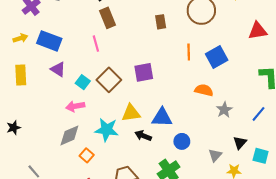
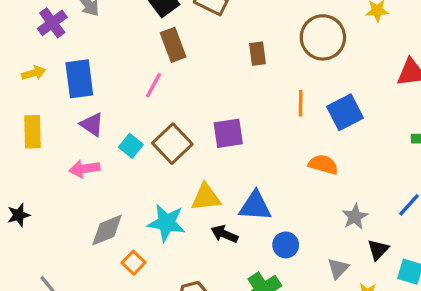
blue rectangle: (49, 41) -> (79, 79), turned 60
pink line: (96, 44) -> (153, 85), turned 42
pink arrow: (75, 106) -> (84, 169), moved
gray star: (224, 110) -> (355, 217), moved

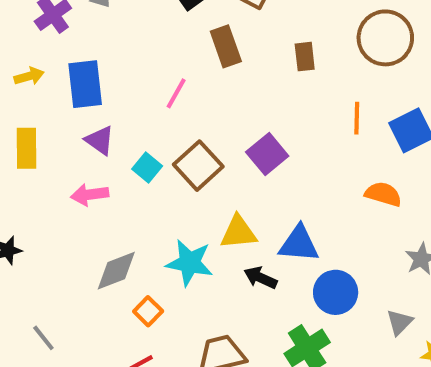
brown rectangle: (173, 45) -> (226, 46), moved
purple square: (228, 133) -> (267, 154), turned -32
blue circle: (286, 245) -> (336, 292), size x1.4

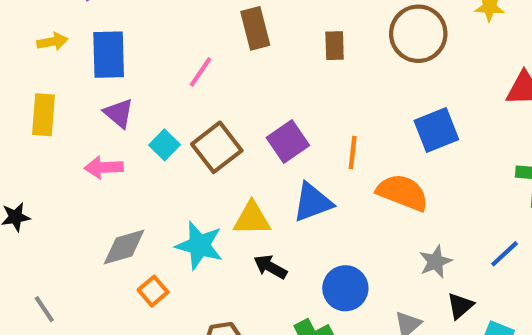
orange line: (357, 118) -> (353, 152), moved
orange semicircle: (383, 194) -> (403, 192), size x1.4
blue triangle: (299, 244) -> (313, 202), moved, turned -30

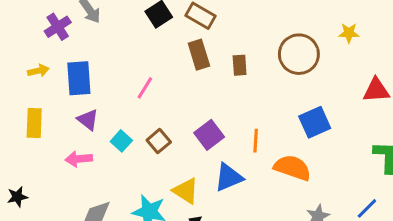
brown rectangle: (255, 28) -> (199, 55), moved
brown square: (217, 147) -> (159, 141), size x0.7
yellow triangle: (252, 219) -> (186, 191), turned 36

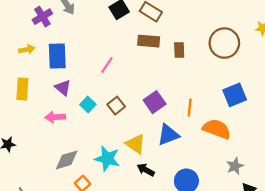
brown rectangle: (199, 55) -> (149, 41), turned -70

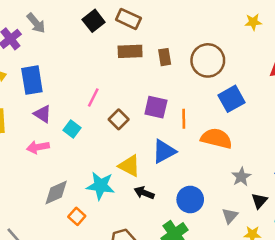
brown circle: (224, 43) -> (208, 60), moved
pink line: (107, 65) -> (93, 97), moved
purple square: (155, 102) -> (156, 107), moved, turned -35
brown square: (116, 106) -> (119, 119), moved

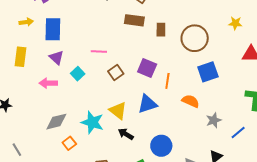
yellow star: (253, 22) -> (235, 23), moved
pink line: (93, 97) -> (99, 52), turned 56
orange semicircle: (216, 138) -> (191, 101), size x0.7
gray star: (241, 177) -> (214, 120), moved

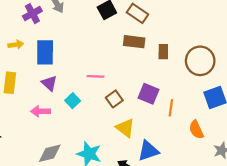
orange semicircle: (191, 101) -> (196, 130), turned -138
blue triangle: (147, 104) -> (148, 151), moved
yellow triangle: (118, 111) -> (125, 128), moved

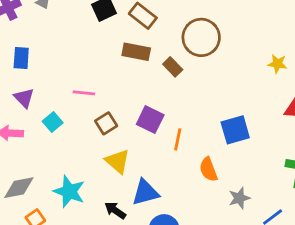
blue rectangle: (45, 52) -> (21, 58), size x0.7
brown rectangle: (163, 52) -> (173, 67), turned -48
brown circle: (200, 61) -> (201, 37), moved

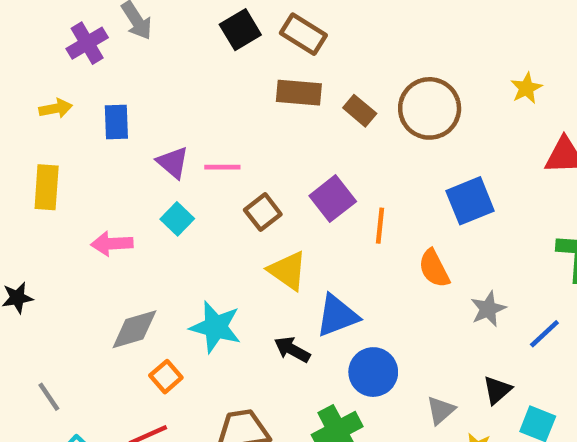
brown circle: (201, 37) -> (430, 108), moved
yellow star: (277, 64) -> (526, 88), turned -30
purple triangle: (24, 98) -> (173, 163), moved
purple square: (150, 120) -> (333, 199), turned 32

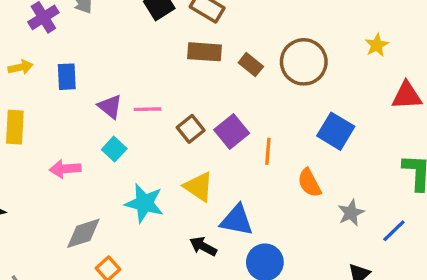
blue square: (470, 201) -> (336, 131), turned -36
brown square: (263, 212) -> (191, 129), moved
blue triangle: (337, 316) -> (237, 220), turned 33
cyan star: (216, 327) -> (144, 203), moved

